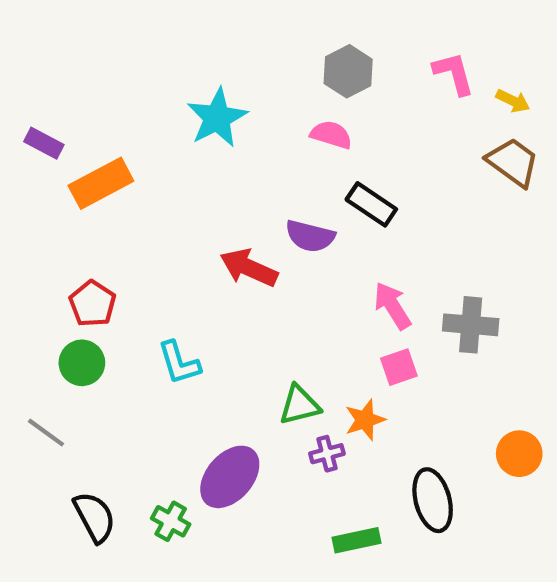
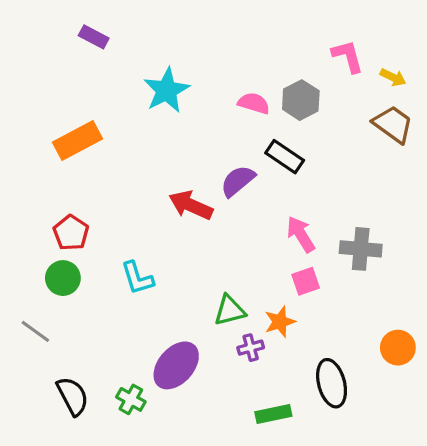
gray hexagon: (348, 71) -> (301, 100), moved
purple rectangle: (44, 143) -> (94, 37), moved
purple semicircle: (310, 236) -> (238, 181), turned 126

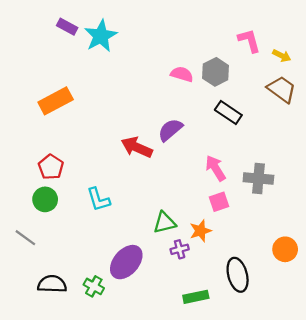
cyan star: (166, 90) -> (101, 36), moved
black rectangle: (285, 157) -> (228, 112), moved
black semicircle: (73, 396) -> (52, 284), turned -60

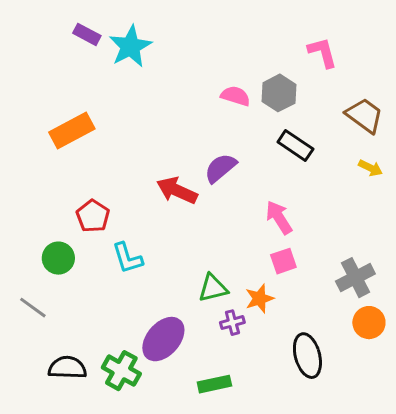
yellow arrow: (282, 56) -> (370, 168), moved
red pentagon: (51, 167) -> (93, 216), moved
gray cross: (258, 179) -> (355, 278), moved, turned -32
green cross: (94, 286) -> (121, 371), size x1.4
green rectangle: (196, 297) -> (214, 384), moved

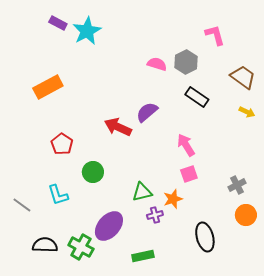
green circle: (58, 258) -> (93, 172), moved
cyan L-shape: (127, 258) -> (58, 195), moved
gray cross: (355, 278) -> (237, 185), size x0.7

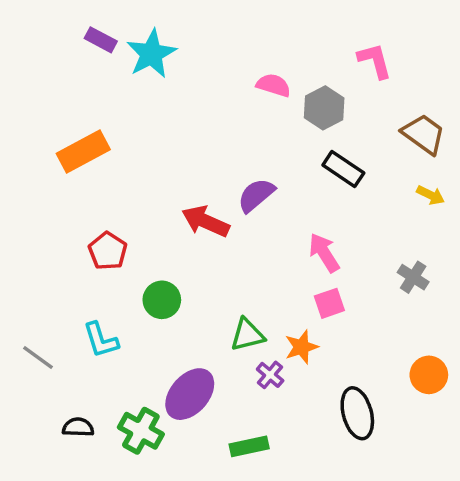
pink semicircle: (157, 64) -> (274, 85), moved
gray cross: (237, 185) -> (413, 277), moved, turned -30
purple cross: (155, 215) -> (270, 375), turned -35
black semicircle: (45, 245) -> (78, 427), size x0.7

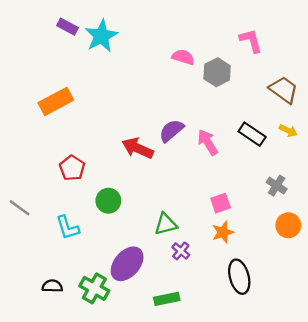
black rectangle: (343, 169) -> (252, 134), moved
pink arrow: (324, 253) -> (208, 142), moved
orange star: (301, 347) -> (223, 232), moved
gray line: (38, 357) -> (20, 208), moved
orange circle: (429, 375) -> (288, 225), moved

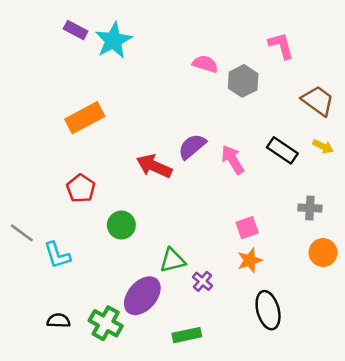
orange rectangle: (56, 101) -> (85, 118), moved
gray cross: (277, 186) -> (310, 208), turned -30
green triangle: (166, 224) -> (172, 260), moved
cyan L-shape: (67, 228) -> (57, 255), moved

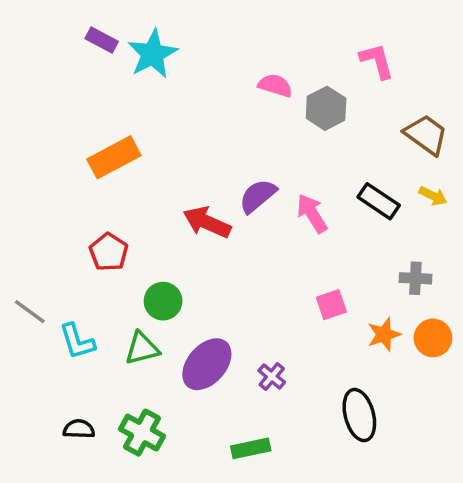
green triangle: (172, 260) -> (142, 348), moved
orange star: (250, 260) -> (384, 334), moved
purple ellipse: (142, 296) -> (207, 364), moved

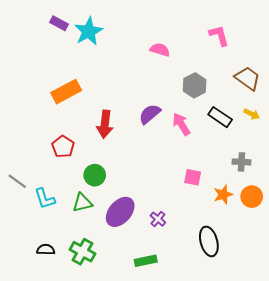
gray hexagon: (326, 108) -> (195, 85), moved
red arrow: (207, 222) -> (105, 124), moved, turned -108
pink square: (331, 305) -> (193, 177), turned 30

